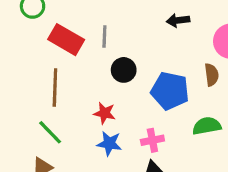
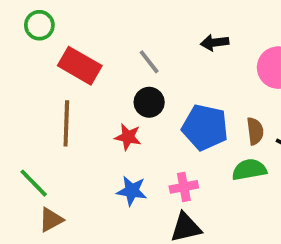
gray line: (104, 36) -> (149, 62), moved, turned -40
brown semicircle: (212, 75) -> (255, 131), moved
red star: (104, 113) -> (128, 137), moved
green line: (50, 132) -> (34, 183), moved

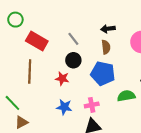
brown semicircle: (255, 131) -> (106, 47), moved

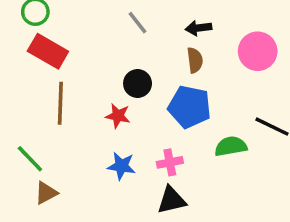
gray line: (73, 39) -> (138, 23), moved
red rectangle: (37, 41) -> (48, 51), moved

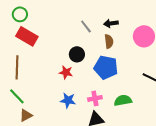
gray line: (138, 23) -> (86, 26), moved
brown line: (60, 103) -> (17, 67), moved
green semicircle: (231, 146) -> (123, 100), moved

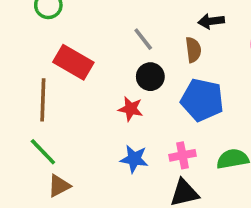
gray line: (86, 26) -> (143, 39), moved
red rectangle: (27, 36) -> (73, 62), moved
brown semicircle: (109, 41) -> (193, 50), moved

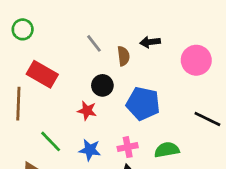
gray line: (143, 39) -> (94, 43), moved
brown semicircle: (193, 50) -> (123, 56), moved
green line: (43, 152) -> (51, 141), moved

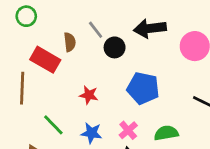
black arrow: (150, 42) -> (150, 28), size x1.6
brown semicircle: (123, 56) -> (70, 42), moved
black circle: (102, 85) -> (115, 47), moved
pink cross: (128, 147) -> (128, 130), turned -30

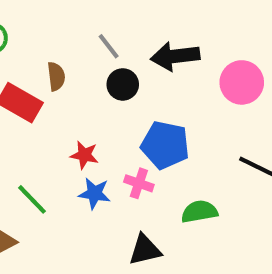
gray line: (96, 30) -> (109, 46), moved
pink cross: (128, 130) -> (139, 183), moved, turned -30
blue star: (91, 133) -> (94, 193), moved

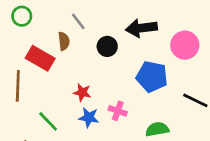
gray line: (109, 46) -> (78, 21), moved
blue pentagon: (165, 145) -> (152, 77), moved

